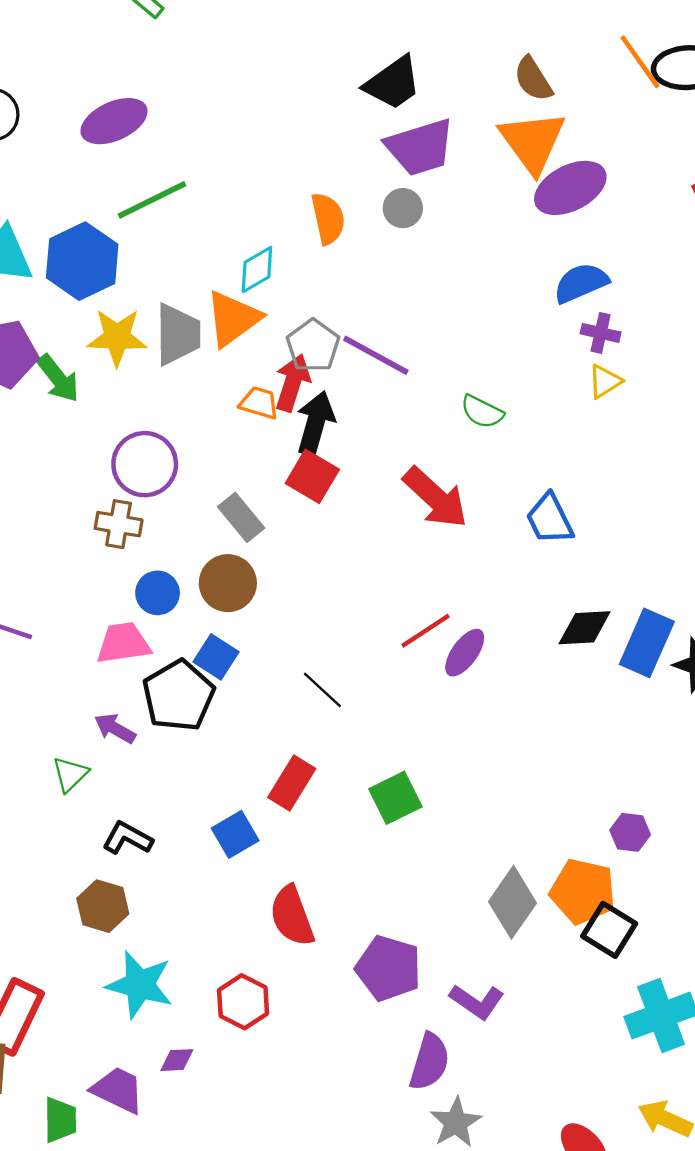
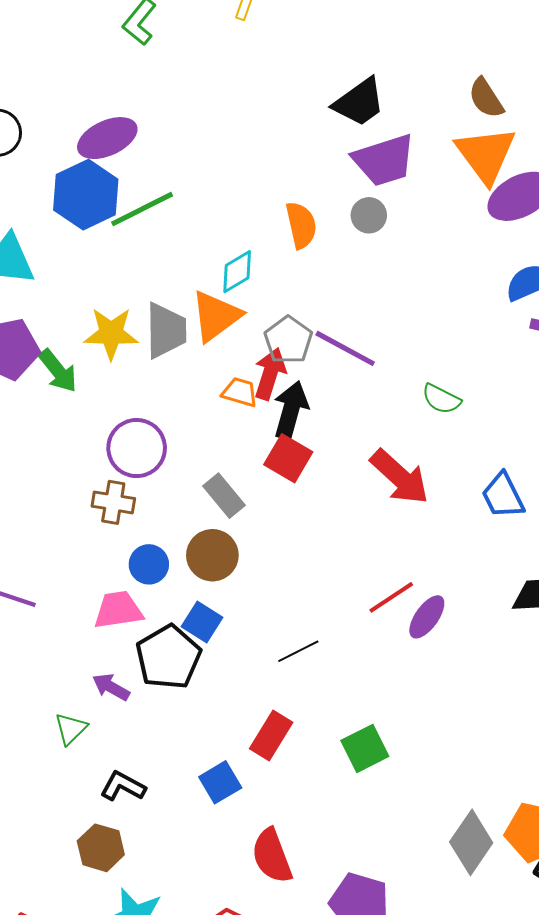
blue hexagon: (82, 261) -> (86, 195), moved
black line: (322, 690) -> (298, 651), turned -69

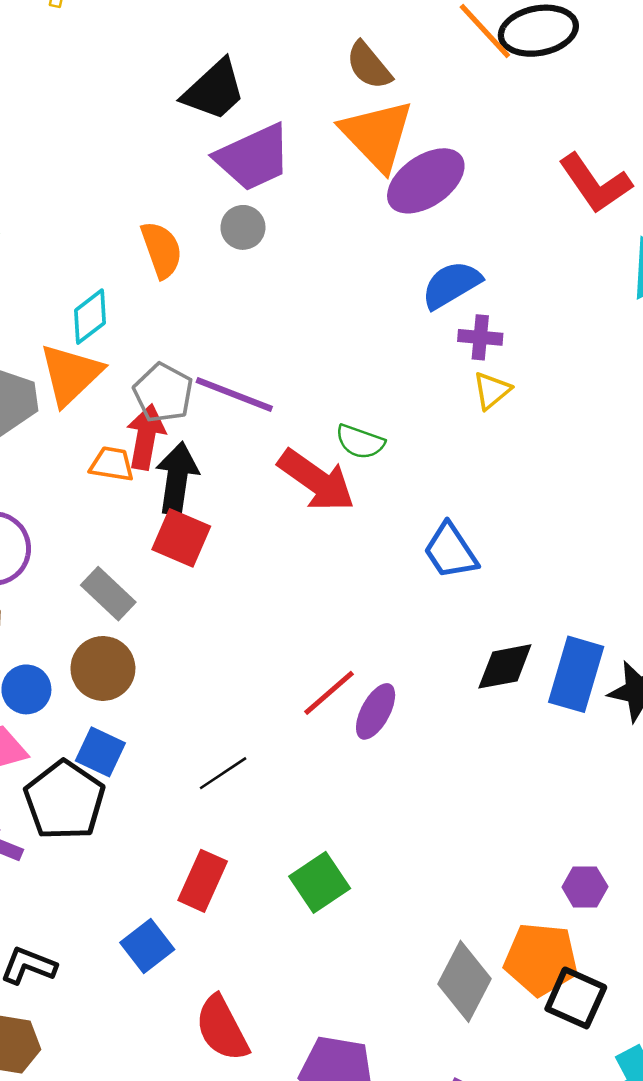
red arrow: (400, 477) -> (316, 480), moved

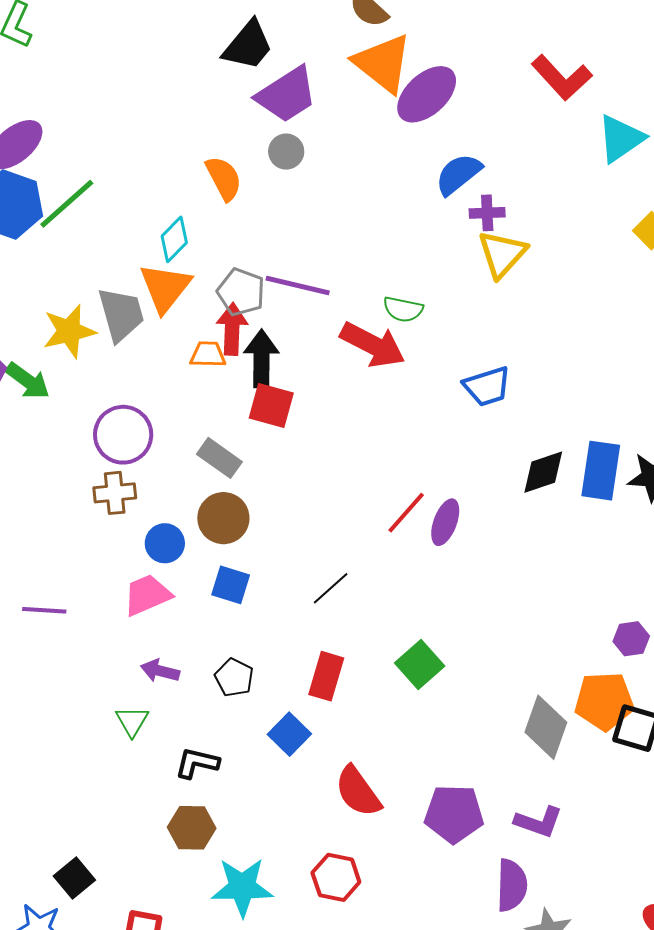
yellow triangle: (492, 391) -> (502, 254), size x1.6
blue trapezoid: (450, 551) -> (487, 386), turned -66
black pentagon: (65, 800) -> (234, 678), moved, size x0.6

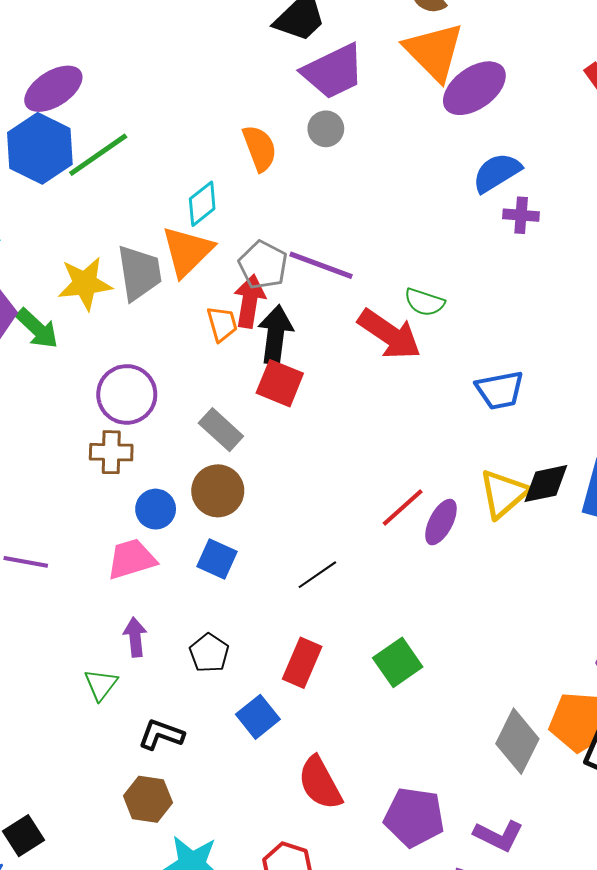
yellow triangle: (502, 254) -> (504, 494), moved
orange trapezoid: (208, 354) -> (222, 324), turned 66
purple arrow: (160, 671) -> (135, 637), turned 63

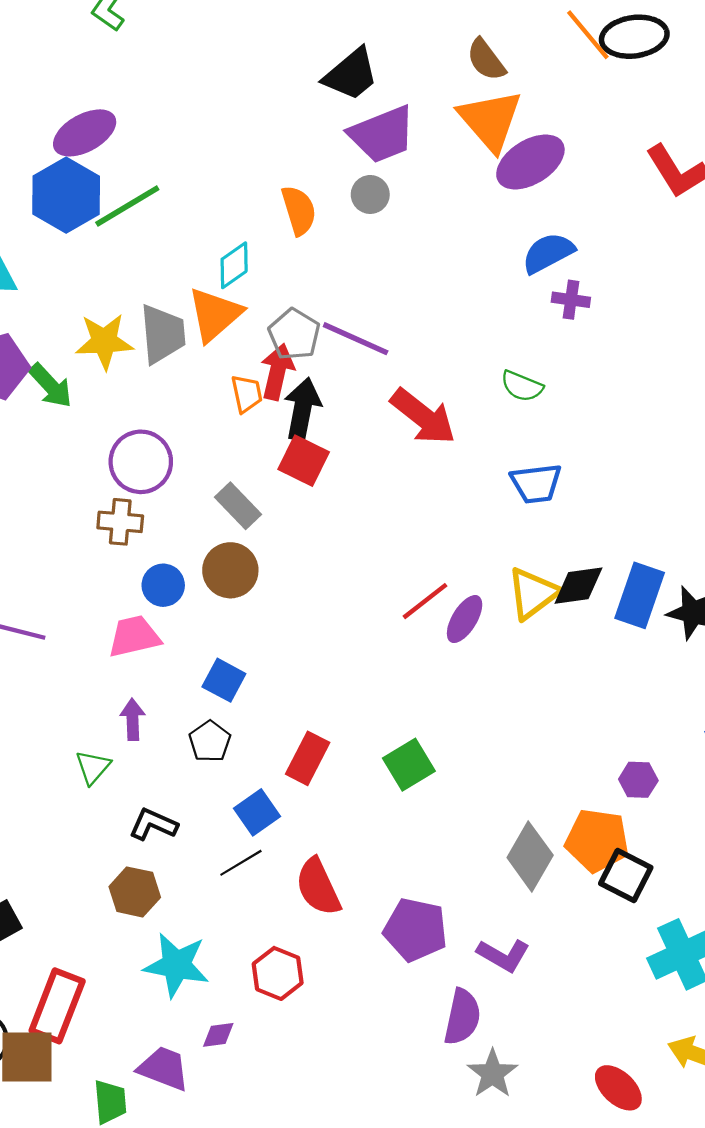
green semicircle: (424, 302) -> (522, 386), moved
blue square: (217, 559) -> (224, 680), moved
black line: (317, 575) -> (241, 863), moved

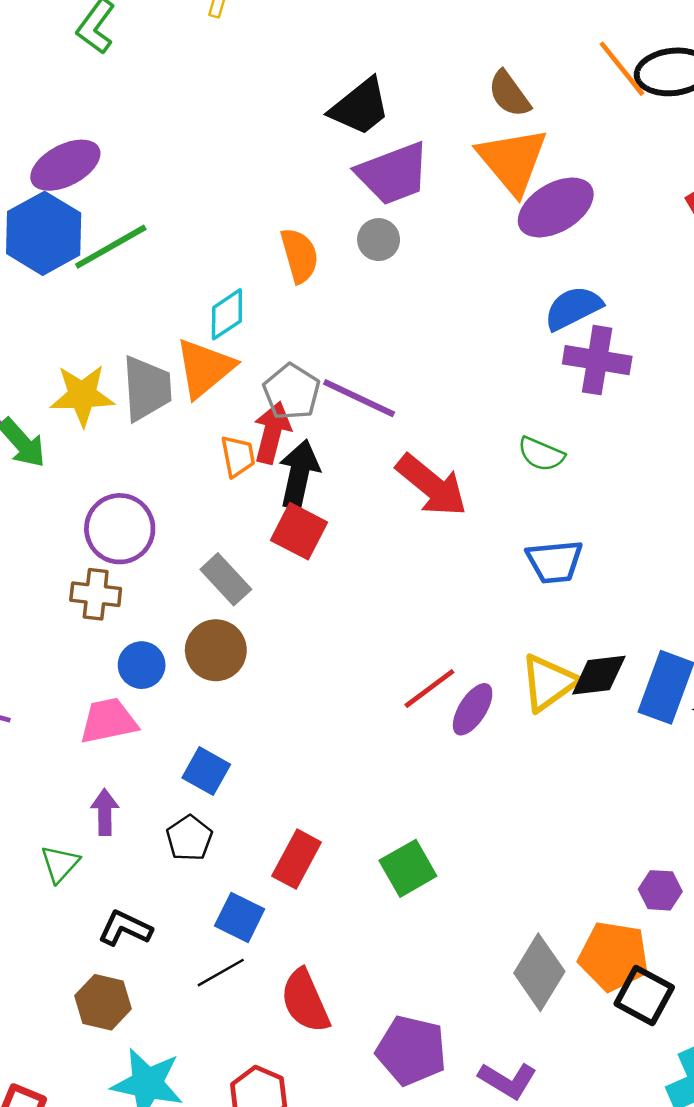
purple cross: (571, 300) -> (597, 360), size x1.6
blue square: (257, 812) -> (240, 917), turned -30

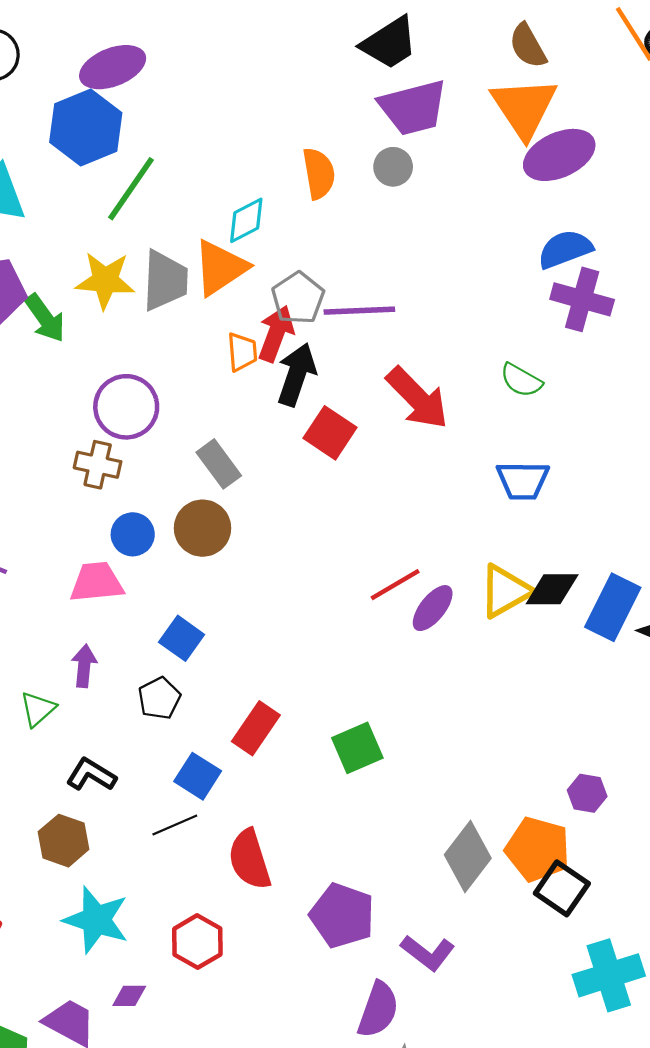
green line: (111, 247) -> (131, 189), moved, turned -32
purple line: (359, 398) -> (359, 311), turned -34
red square: (299, 531) -> (330, 433), moved

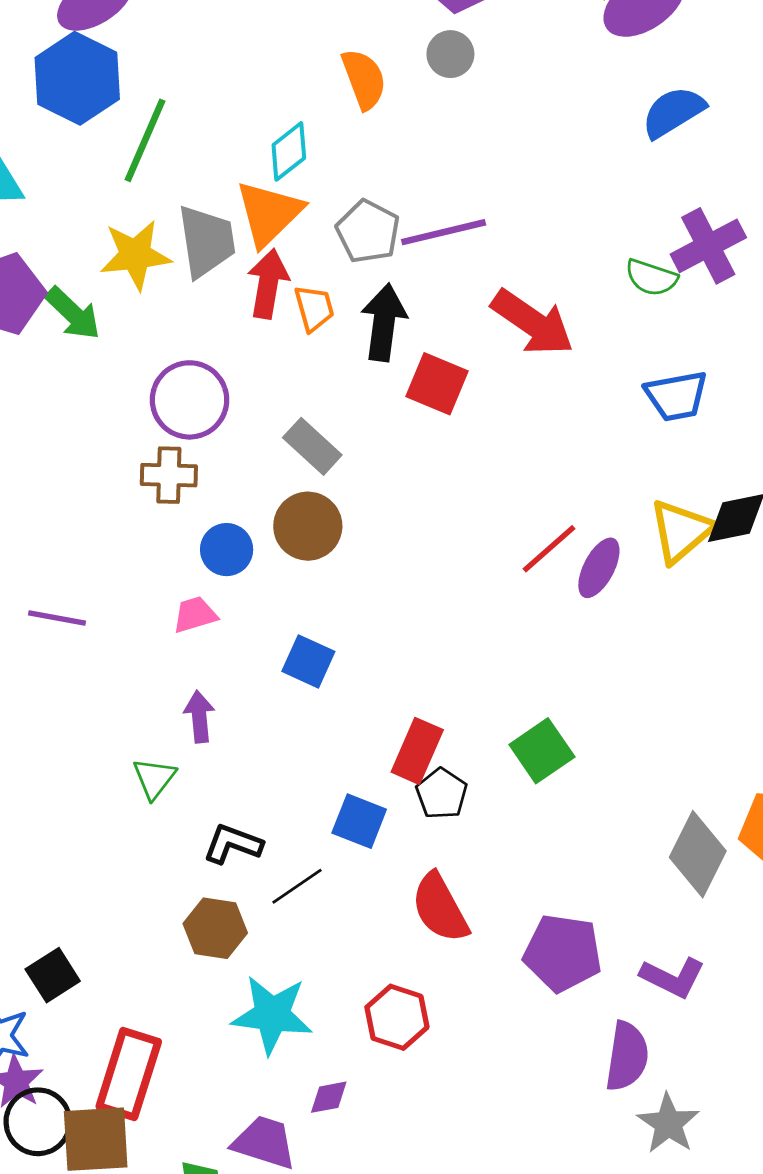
purple cross: (582, 299) -> (708, 246), moved, turned -32
red arrow: (276, 334) -> (268, 284), moved
pink trapezoid: (97, 582) -> (195, 615), size x0.7
black pentagon: (159, 698) -> (442, 794), moved
black line: (175, 825) -> (297, 886), moved

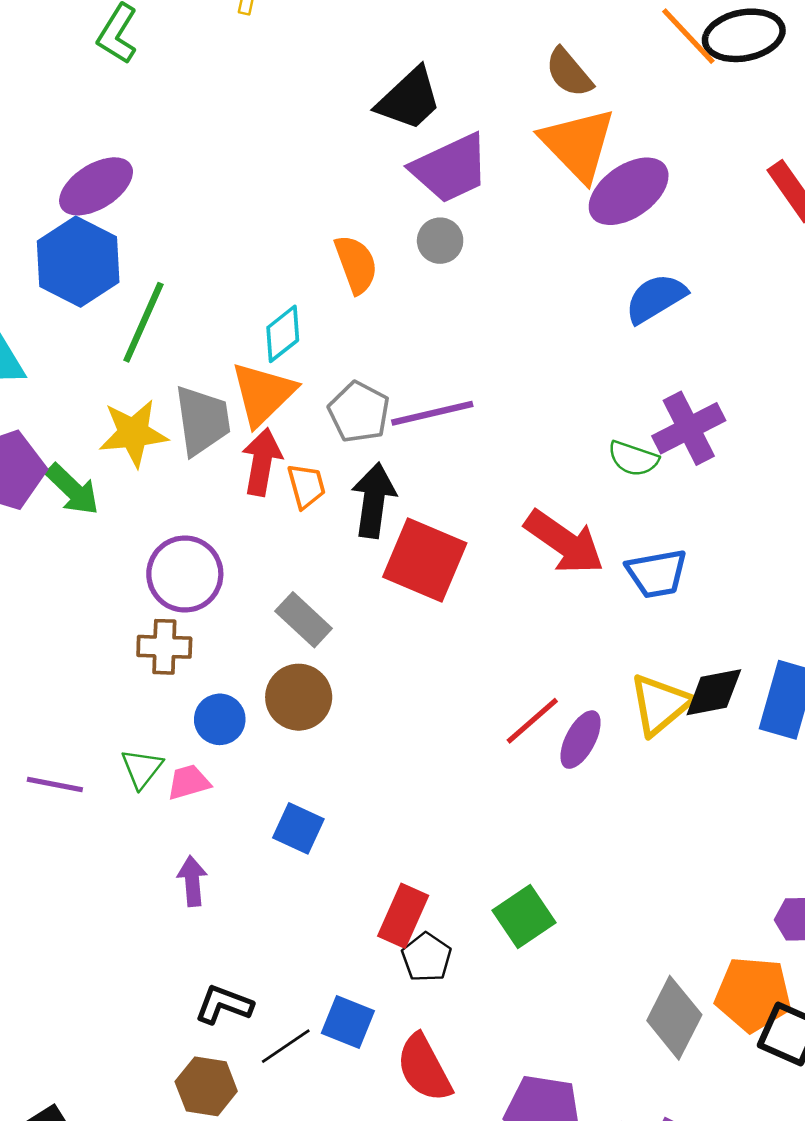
red arrow: (532, 323) -> (564, 542), moved
red square: (437, 384) -> (425, 560), size x1.4
green triangle: (154, 778) -> (142, 768), moved
blue square: (359, 821) -> (348, 1022), moved

